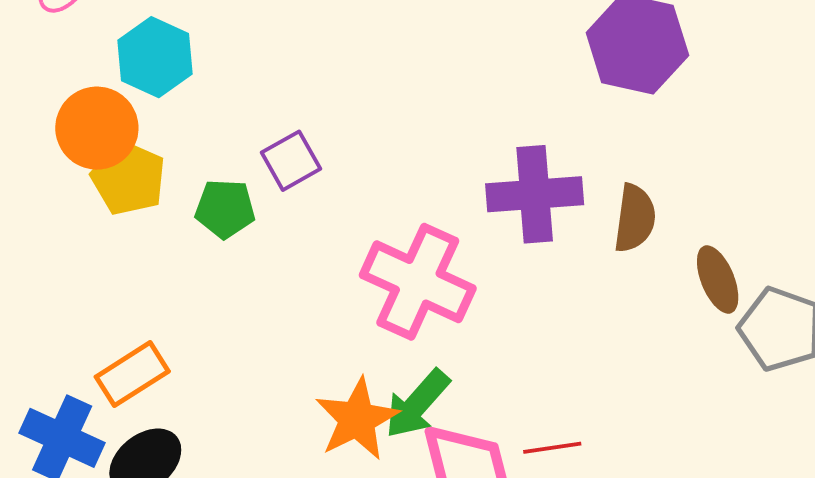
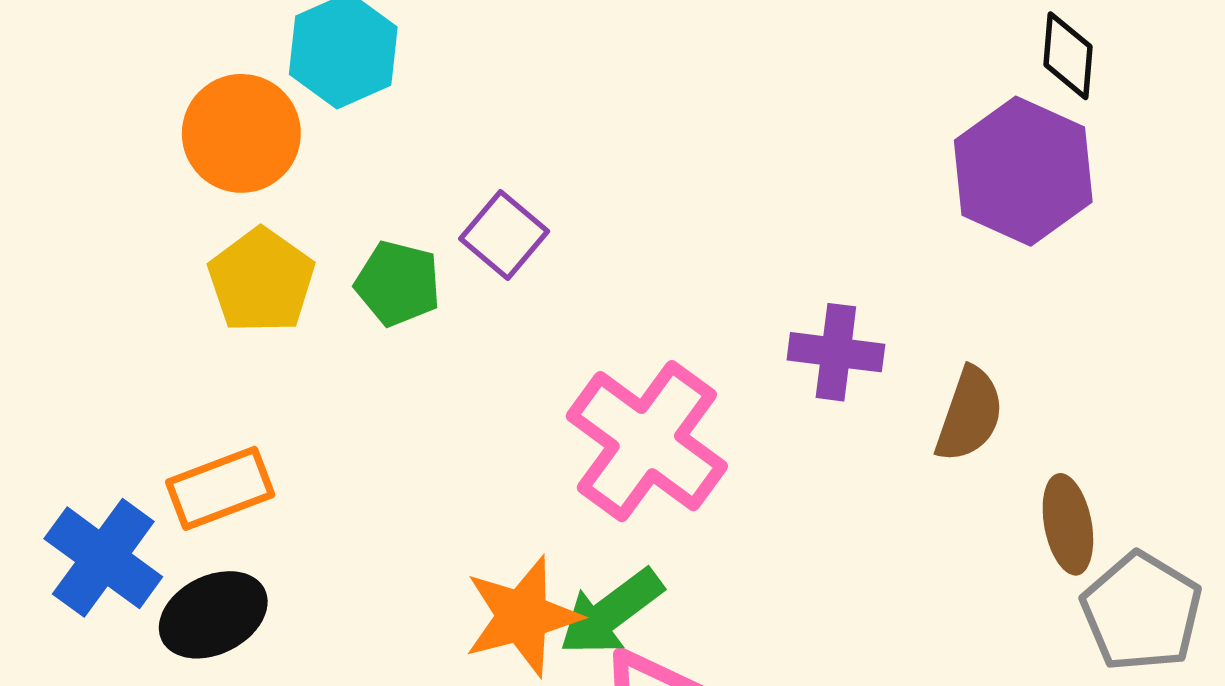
purple square: (291, 161) -> (504, 235), turned -32
yellow pentagon: (128, 178) -> (261, 281), moved
purple cross: (535, 194) -> (836, 352), size x0.7

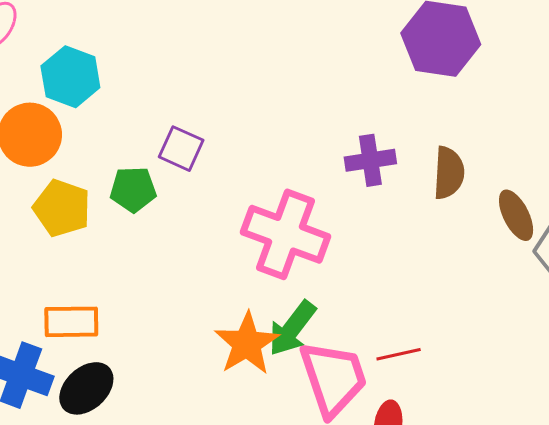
orange rectangle: (220, 488) -> (71, 322), turned 36

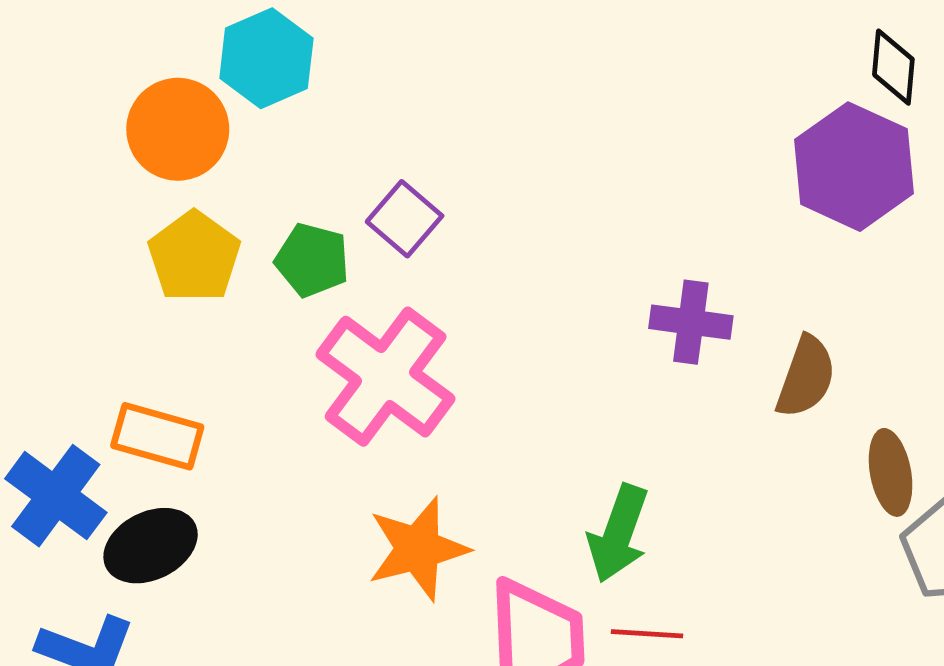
pink cross: (286, 234) -> (386, 377), moved
green arrow: (292, 328) -> (618, 534), moved, turned -34

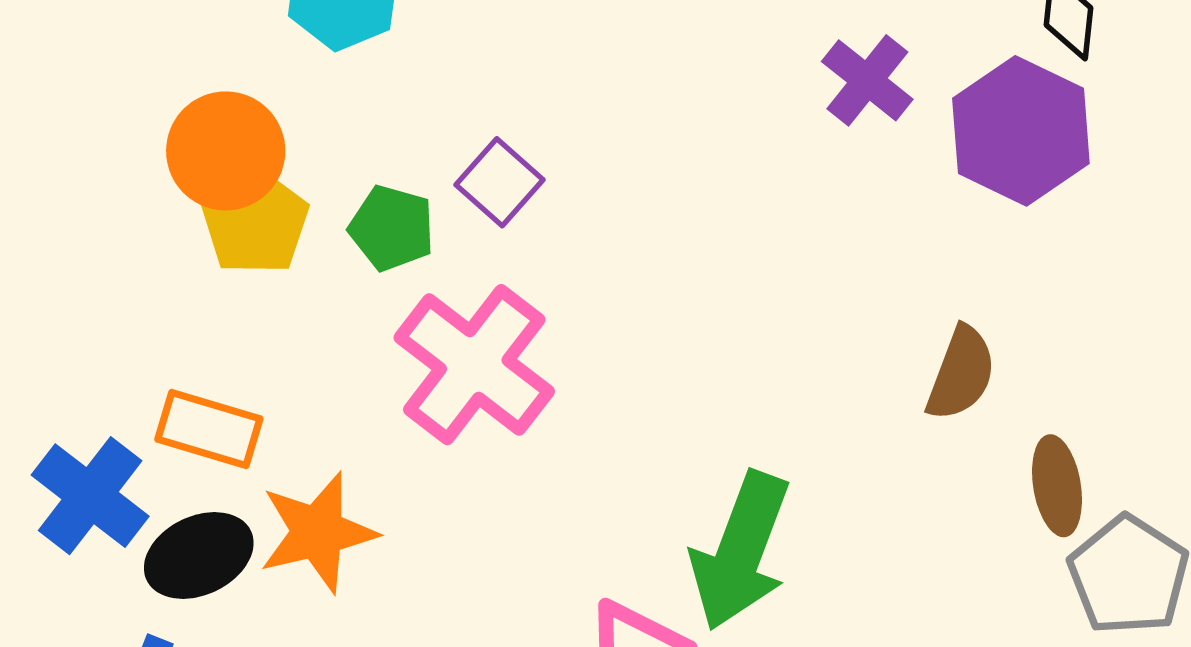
orange circle: (178, 129) -> (226, 151), moved
purple cross: (691, 322) -> (867, 80), moved, turned 30
green arrow: (618, 534) -> (741, 551), size x1.4
orange star: (418, 549) -> (318, 532), moved

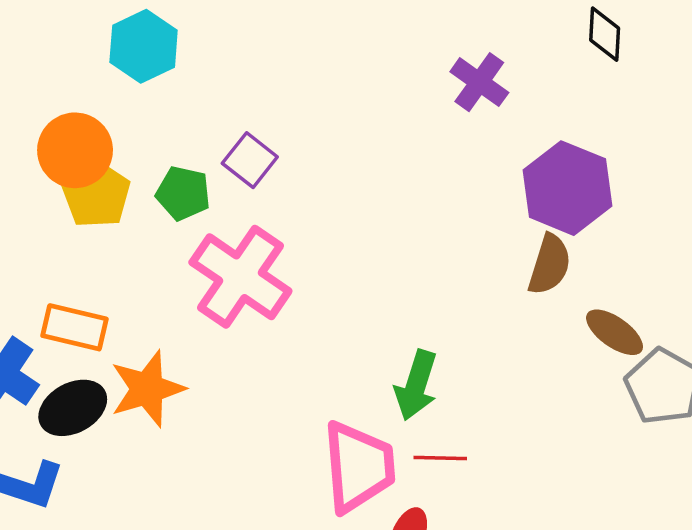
purple hexagon: (1021, 131) -> (567, 188), moved
brown ellipse: (1057, 486) -> (615, 332), turned -42
green arrow: (741, 551) -> (416, 385), size x0.7

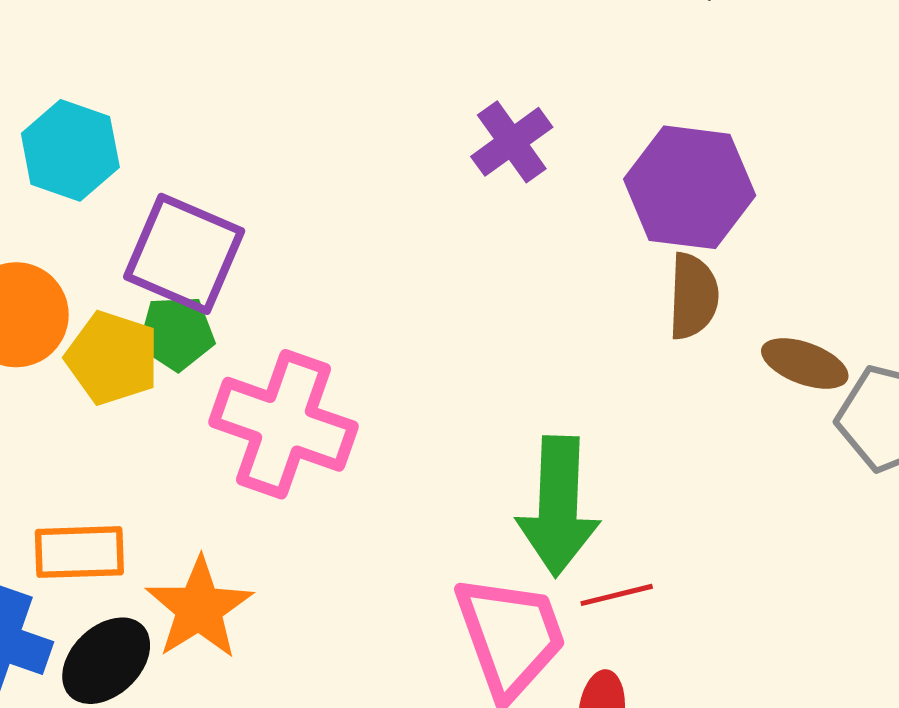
purple cross: (479, 82) -> (512, 142), moved, turned 34
purple square: (250, 160) -> (184, 254), moved, size x1.6
yellow pentagon: (96, 194) -> (112, 358), moved
green arrow: (416, 385) -> (558, 506), size x1.4

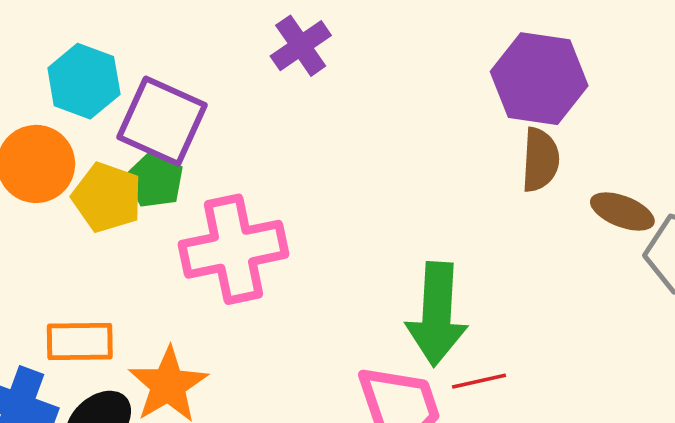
purple cross: (512, 142) -> (301, 46), moved
cyan hexagon: (70, 150) -> (84, 81), moved
green pentagon: (176, 333) -> (155, 180), turned 30
pink cross: (283, 424) -> (233, 249), turned -32

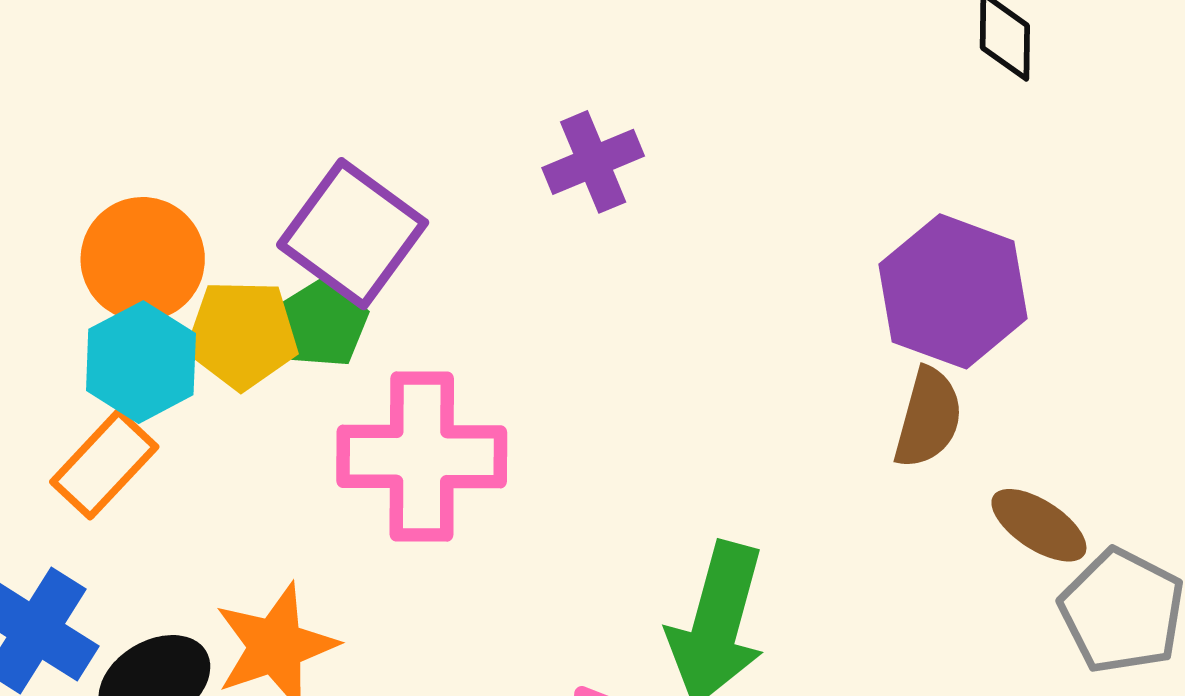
cyan hexagon: (84, 81) -> (141, 362), moved
yellow pentagon: (107, 197) -> (242, 334), turned -30
orange rectangle: (80, 342) -> (104, 464), moved, turned -58

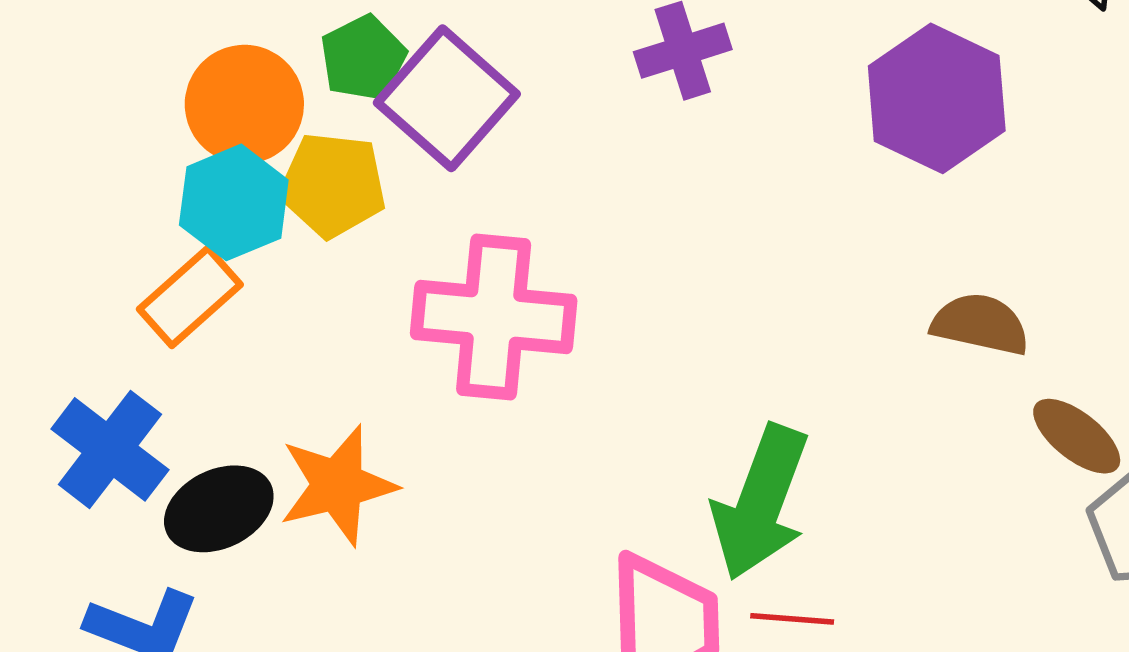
purple hexagon: (953, 291) -> (937, 98), moved
green pentagon: (323, 323) -> (363, 58), moved
brown semicircle: (928, 418) -> (980, 324), turned -98

